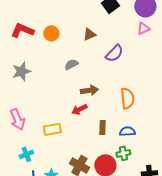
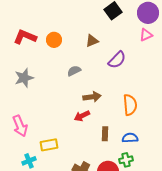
yellow rectangle: (52, 129) -> (49, 145), moved

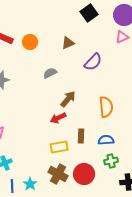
brown arrow: (92, 97) -> (68, 99), turned -42
yellow rectangle: (49, 145) -> (59, 147), moved
green cross: (126, 160) -> (111, 161), moved

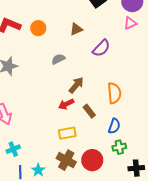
brown rectangle: (81, 136) -> (89, 111), moved, turned -40
blue semicircle: (106, 140) -> (114, 126), turned 112

